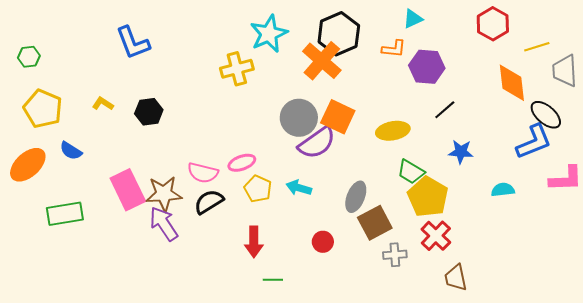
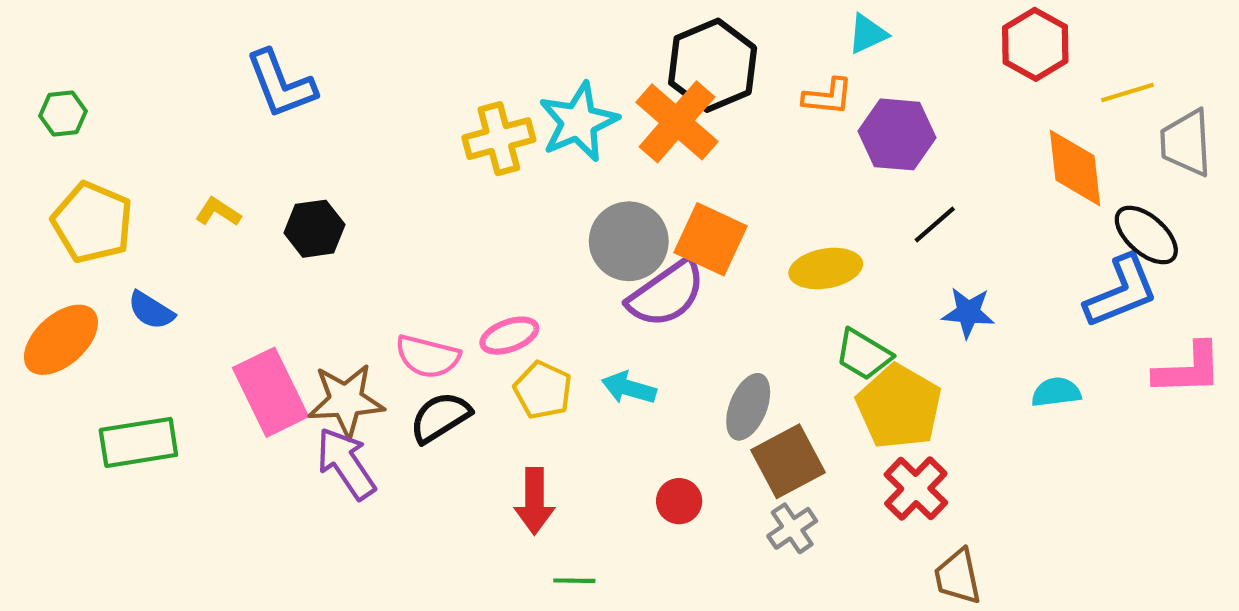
cyan star: (269, 34) -> (578, 122), moved
gray cross: (395, 255) -> (792, 528), moved, turned -30

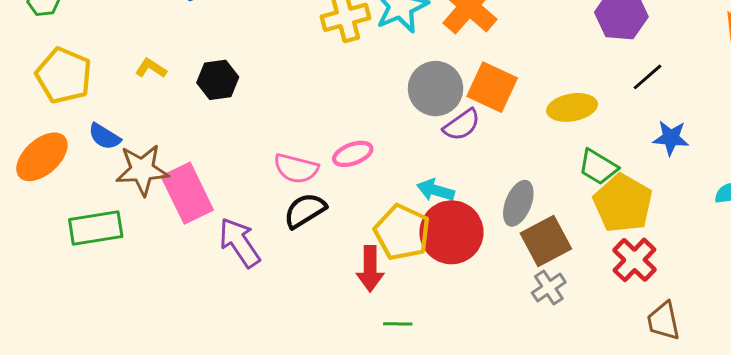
purple semicircle: (666, 294) -> (462, 125), size x0.7
yellow pentagon: (543, 390) -> (402, 232), moved, size x1.4
brown star: (346, 401) -> (142, 170), moved
red circle: (679, 501) -> (451, 232), moved, size x2.0

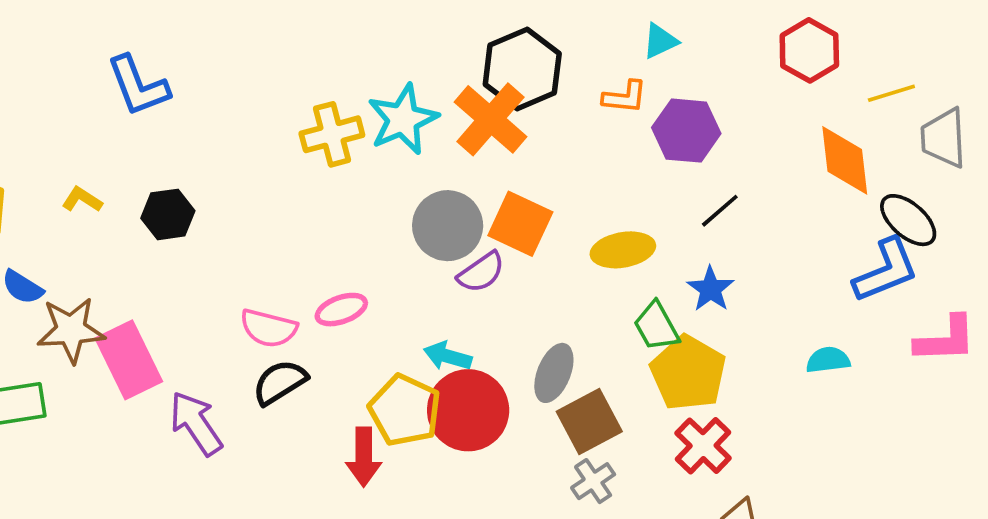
blue star: (671, 138) -> (711, 289), moved, turned 30
green trapezoid: (598, 167) -> (656, 326), turned 30

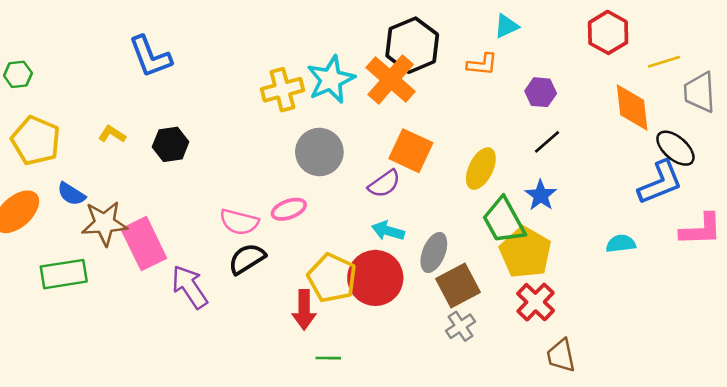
purple hexagon: (686, 131) -> (541, 92), moved, size x0.7
gray circle: (448, 226) -> (319, 152), moved
yellow ellipse: (623, 250) -> (481, 169), turned -54
green trapezoid: (656, 326) -> (504, 221), size x1.4
cyan arrow: (448, 356) -> (388, 231), moved

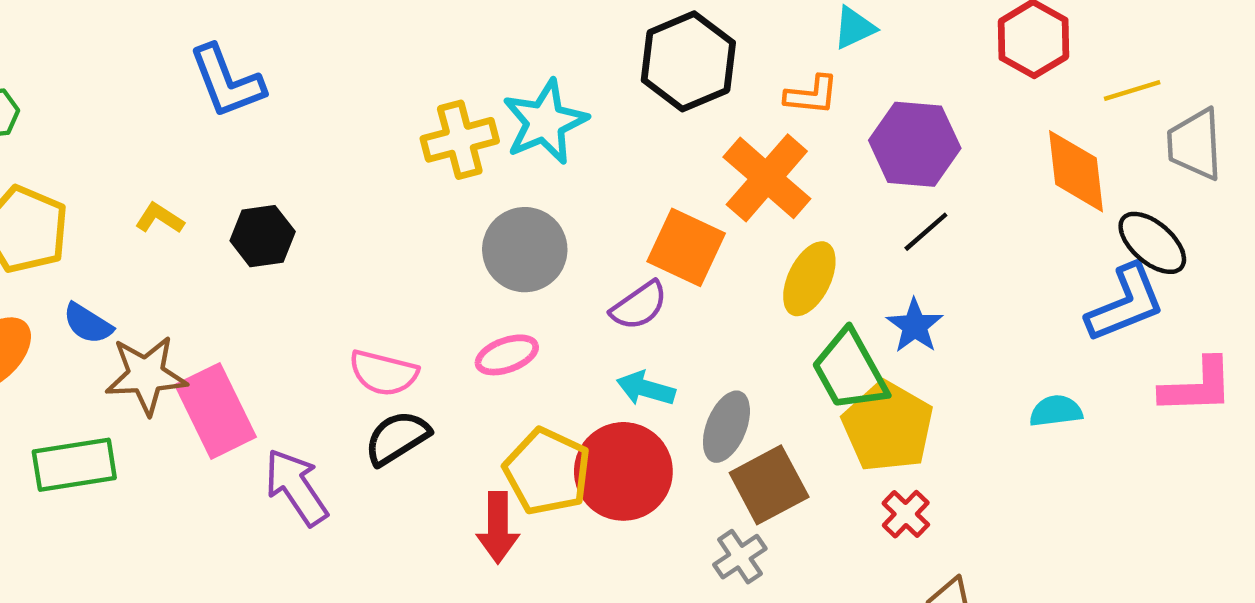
orange cross: (391, 80) -> (767, 178), moved
purple hexagon: (541, 92) -> (915, 144), size x1.6
pink ellipse: (289, 209) -> (507, 355), moved
red cross: (536, 302) -> (906, 514), size x0.7
gray cross: (461, 326) -> (740, 557), moved

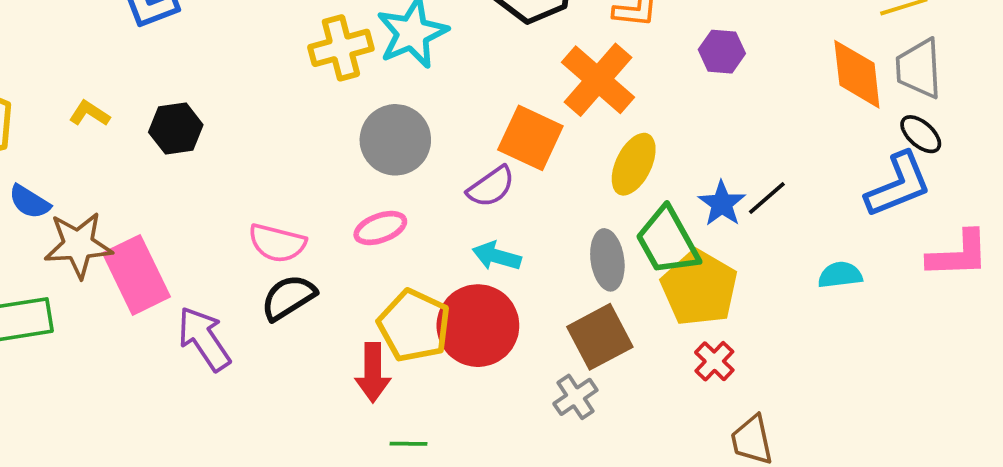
purple hexagon: (915, 144) -> (722, 52), size x0.6
gray trapezoid: (1195, 144) -> (919, 69), moved
black line: (926, 232) -> (767, 198), moved
black ellipse: (1152, 243) -> (921, 134), size x0.7
gray ellipse: (726, 427) -> (607, 260), moved, turned -30

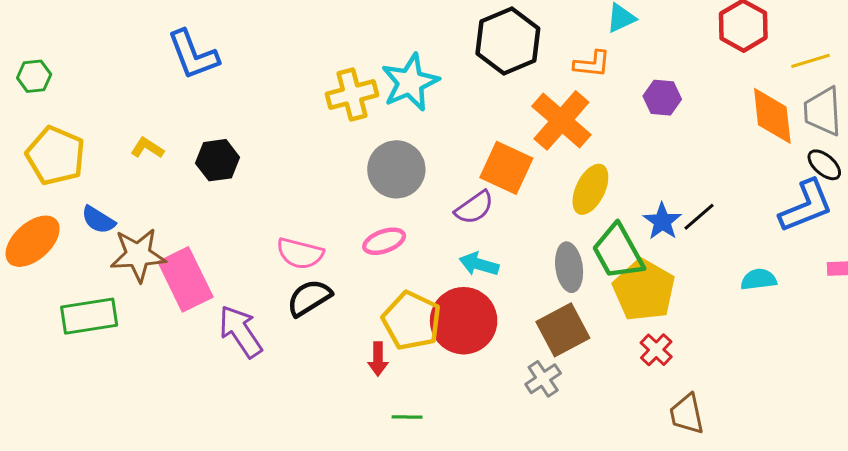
red arrow: (373, 372) -> (378, 359), size x0.7

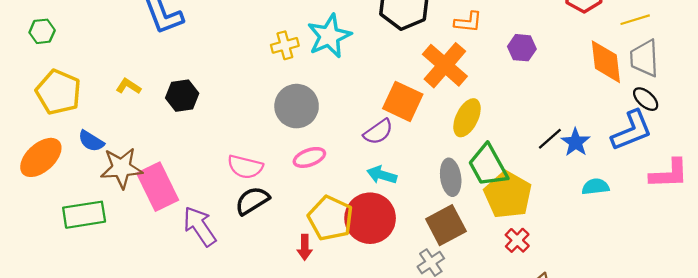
yellow cross: (352, 95) -> (285, 45), size x0.7
gray circle: (396, 169) -> (297, 106), moved
blue star: (662, 221) -> (576, 142), moved

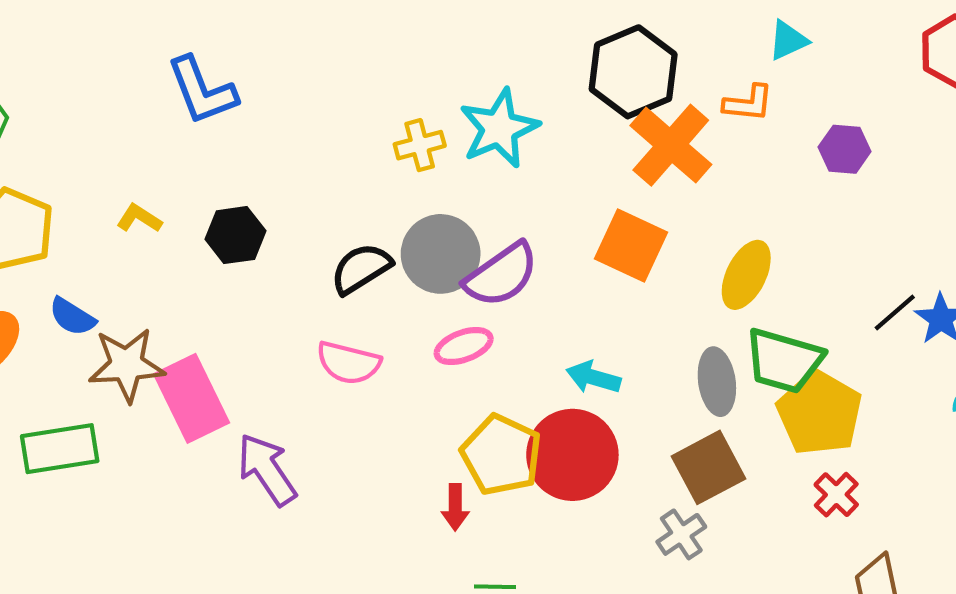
orange cross: (445, 65) -> (671, 145), moved
purple semicircle: (378, 132) -> (501, 275), moved, size x1.4
green trapezoid: (488, 166) -> (784, 361), turned -45
black semicircle: (252, 201) -> (361, 269), moved

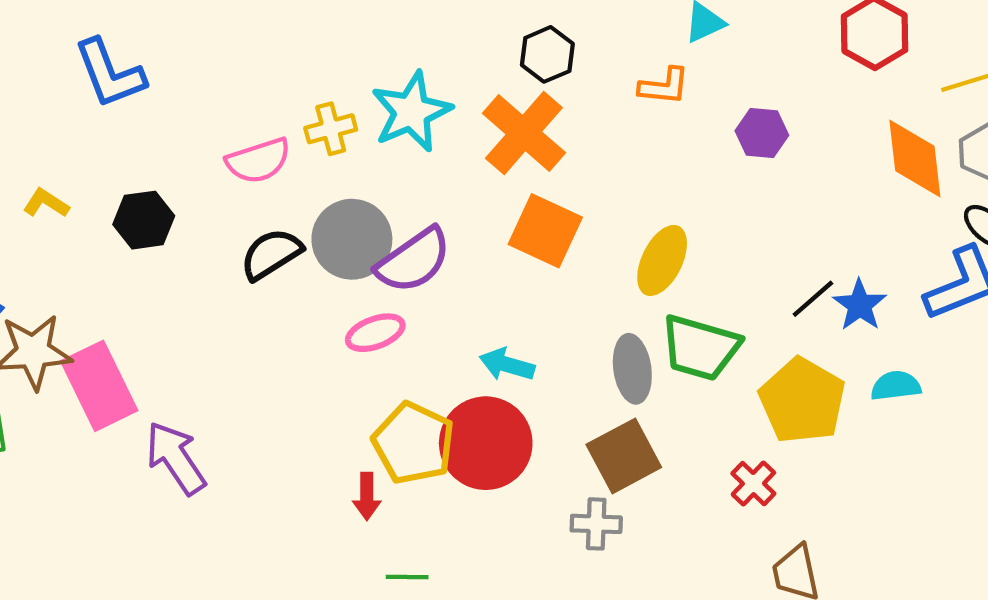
black hexagon: (633, 72) -> (547, 54), size x0.6
orange cross: (671, 145) -> (524, 133), moved
pink semicircle: (348, 363) -> (258, 161), moved, turned -32
yellow pentagon: (819, 413) -> (802, 401), moved
gray cross: (681, 534) -> (596, 524), turned 36

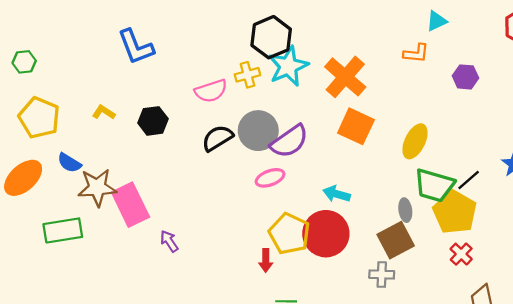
black hexagon: (547, 54) -> (271, 37), moved, size x1.5
black line: (813, 299) -> (469, 180), moved
gray ellipse: (632, 369) -> (405, 210), moved, size x0.7
yellow pentagon: (802, 401) -> (455, 212), moved
purple arrow: (176, 458) -> (169, 241), size x0.6

